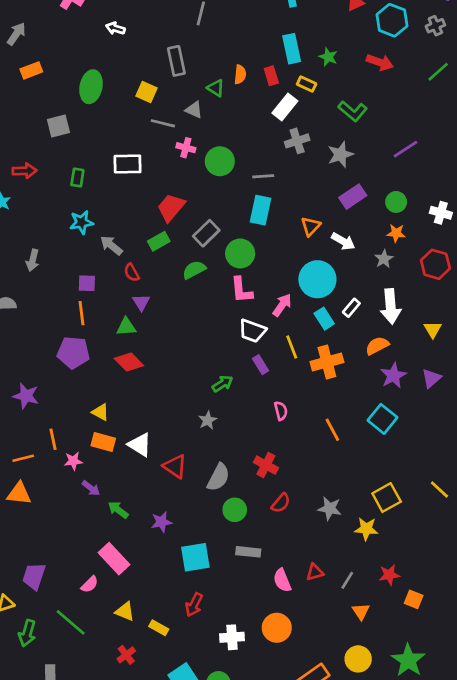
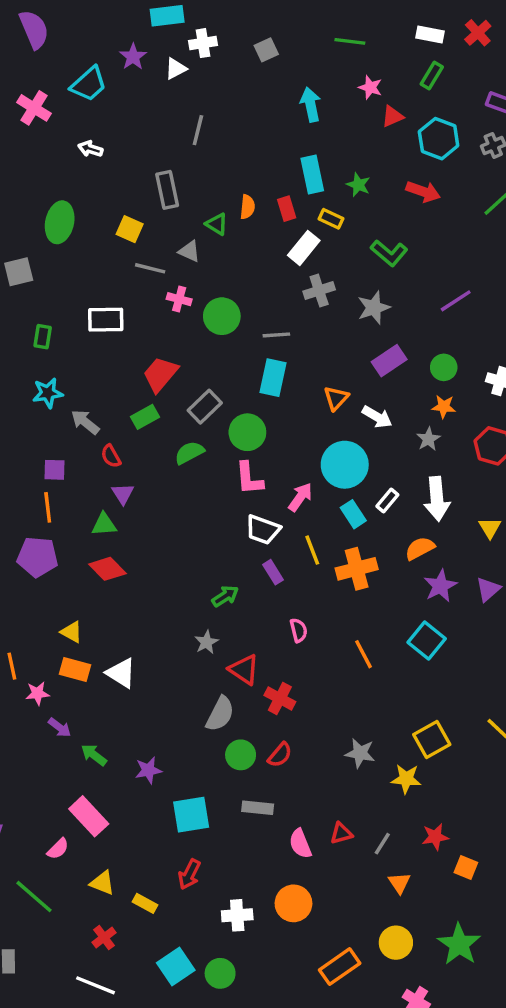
red triangle: (175, 466) -> (244, 670), moved
red semicircle: (281, 503) -> (280, 755), moved

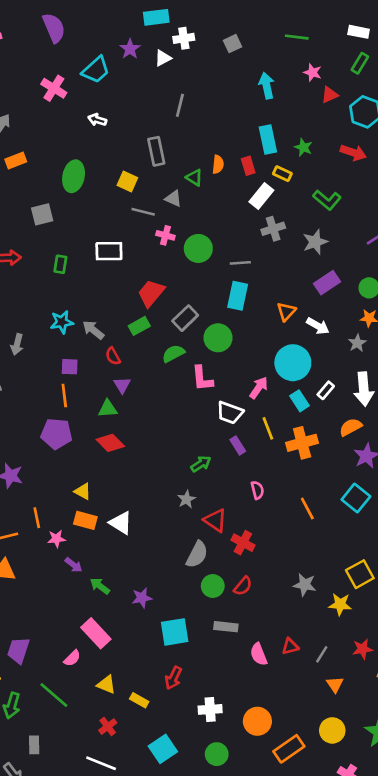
cyan star: (48, 393) -> (62, 322), moved
pink L-shape: (249, 478) -> (202, 378), moved
orange circle: (293, 903) -> (257, 721), moved
green circle: (220, 973) -> (217, 754), moved

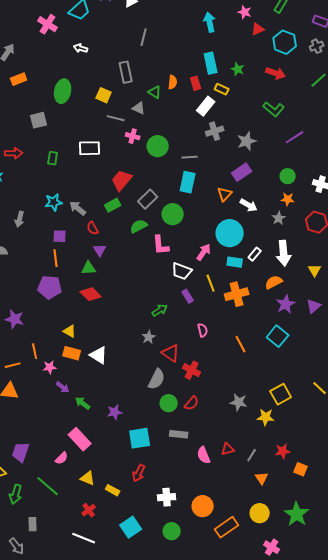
green L-shape: (327, 200) -> (274, 109), moved
purple rectangle: (327, 283) -> (242, 172), moved
cyan rectangle: (299, 401) -> (235, 262), turned -49

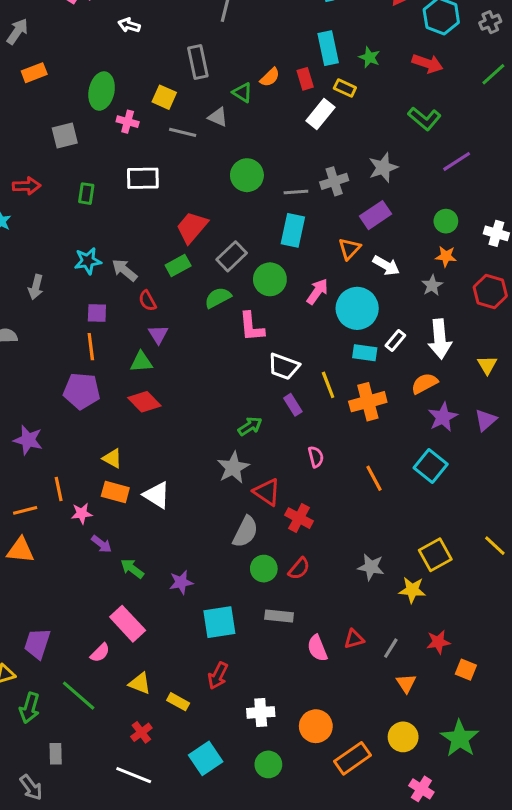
orange semicircle: (173, 82) -> (270, 77), turned 40
gray cross: (215, 131) -> (334, 181), moved
pink cross: (133, 136) -> (128, 122), moved
pink arrow: (204, 252) -> (317, 292), moved
gray star: (149, 337) -> (233, 468), size x1.5

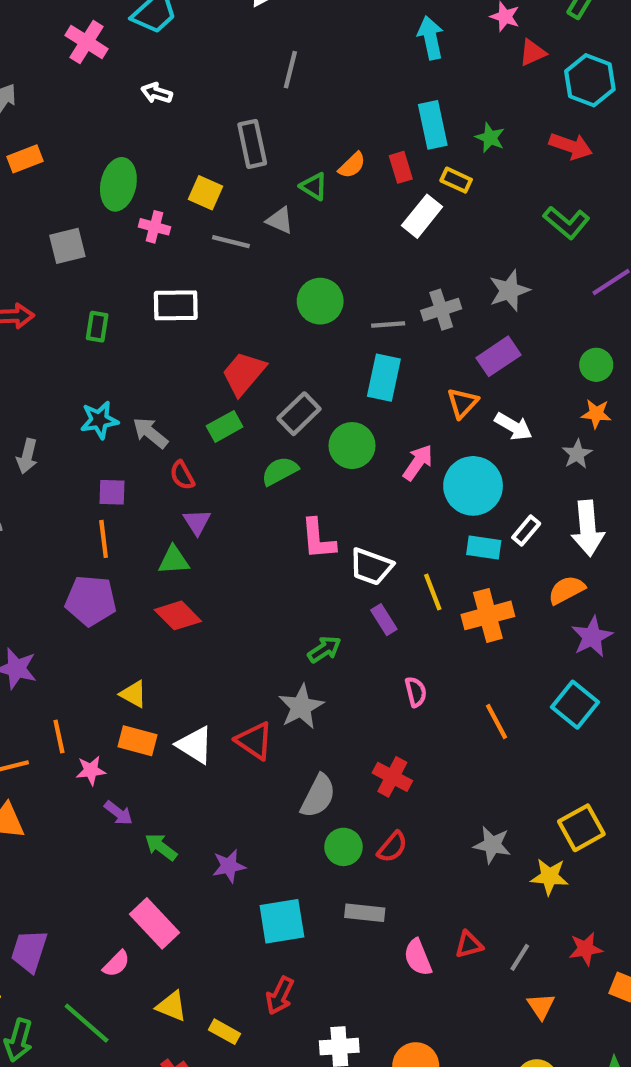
pink L-shape: (252, 327) -> (318, 539), moved
red triangle: (267, 492) -> (254, 741), moved

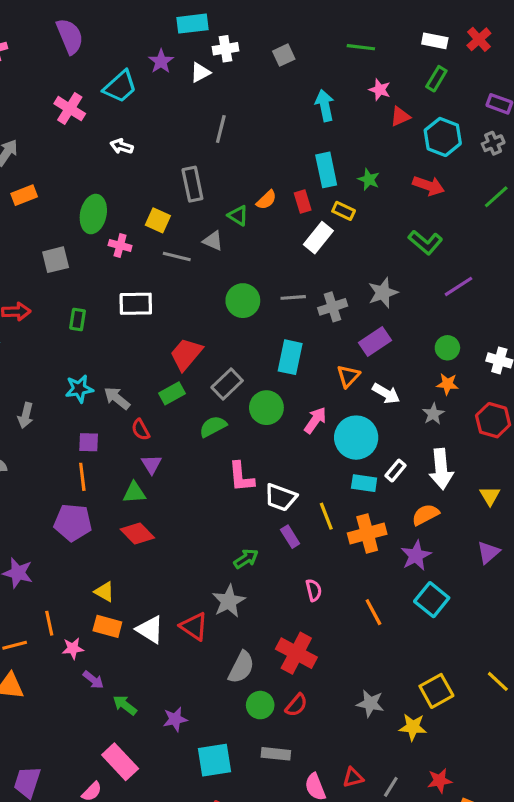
gray line: (388, 324) -> (293, 297), moved
purple star: (592, 637) -> (416, 556), moved
red cross: (392, 777) -> (296, 653), size x1.4

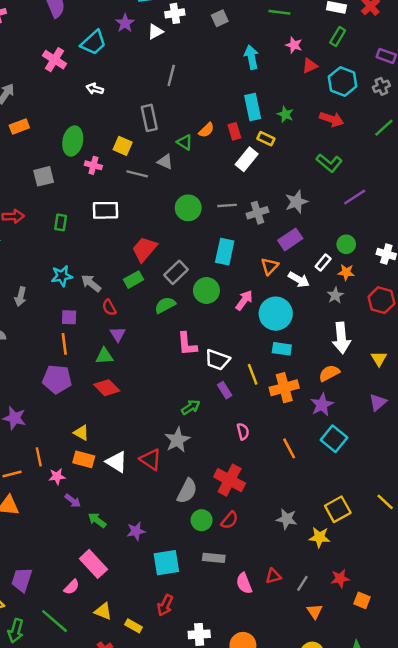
white rectangle: (395, 471) -> (323, 263), moved

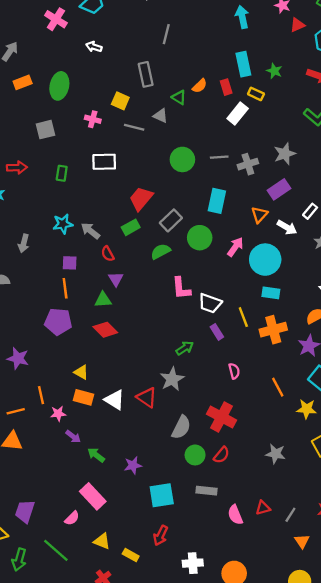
green ellipse: (73, 141) -> (59, 86), moved
yellow star: (319, 537) -> (307, 409), moved

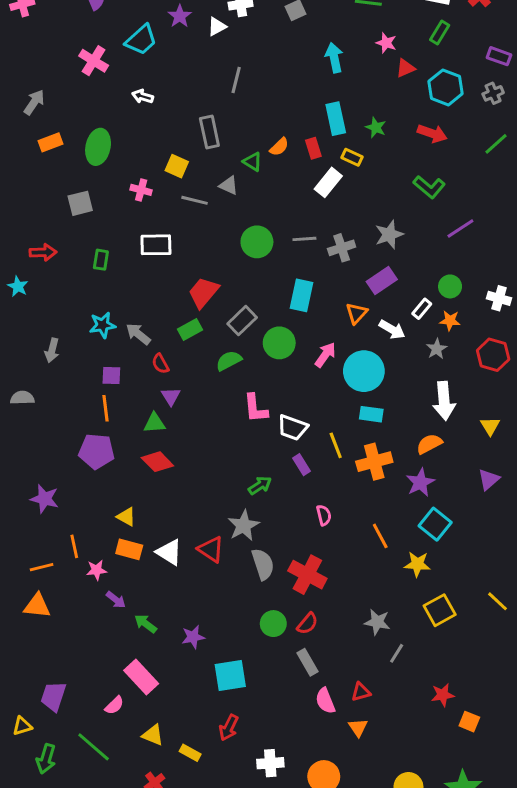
gray semicircle: (181, 427) -> (263, 564), moved, turned -45
gray rectangle: (207, 491) -> (307, 662), moved, turned 54
gray line: (290, 515) -> (397, 653), moved
orange triangle: (302, 541) -> (358, 728), moved

